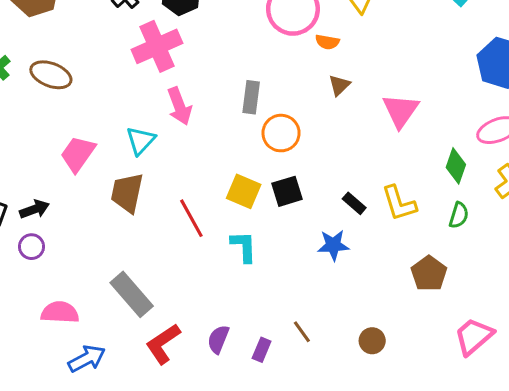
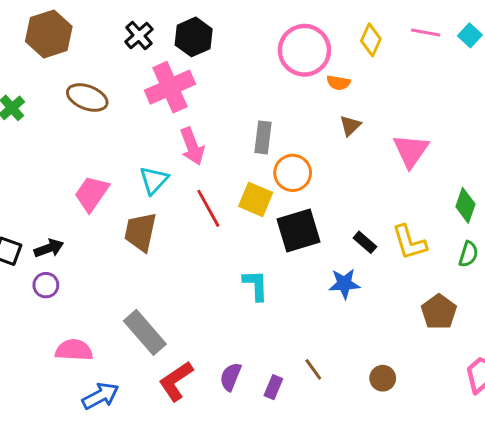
brown ellipse: (51, 75) -> (87, 98), moved
yellow square: (244, 191) -> (256, 199), moved
black square: (287, 191) -> (299, 230), size x1.4
red line: (191, 218) -> (208, 208), moved

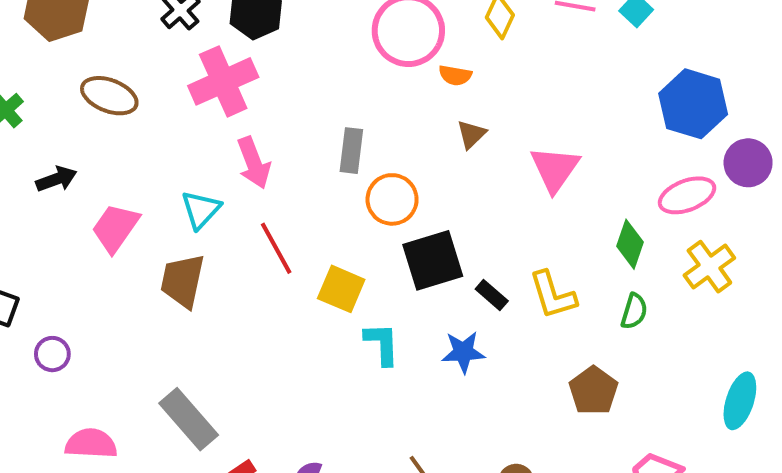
yellow square: (256, 199) -> (341, 289), moved
black square: (299, 230) -> (433, 260), moved
black arrow: (49, 248) -> (56, 179), moved
cyan L-shape: (256, 285) -> (382, 344), moved

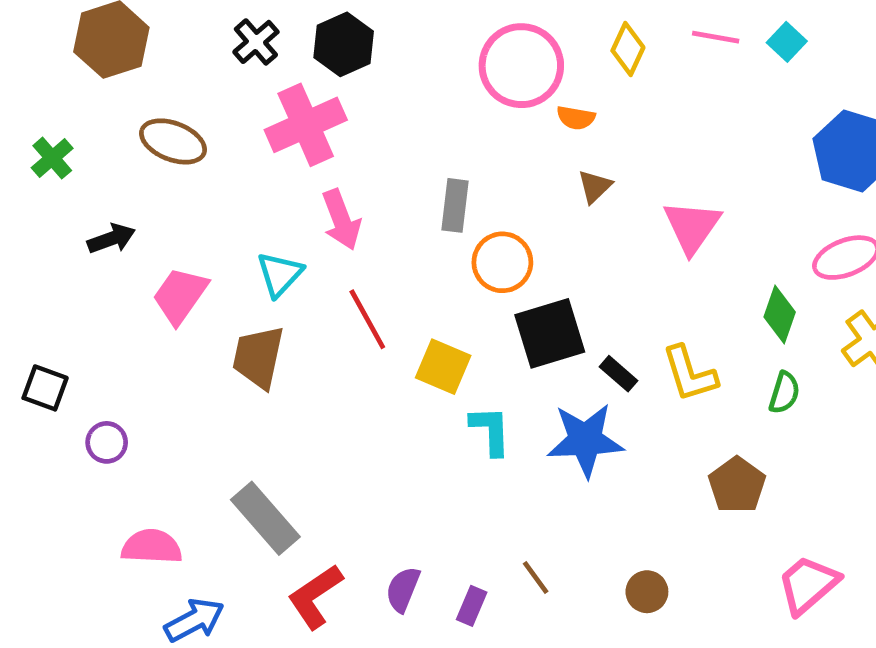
blue star: (463, 352) -> (585, 440), size x1.5

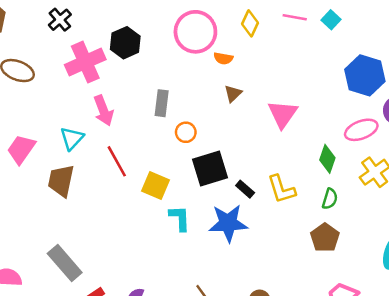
black hexagon: (344, 44) -> (125, 43), moved
orange circle: (502, 262) -> (186, 132), size x0.7
brown pentagon: (737, 485) -> (325, 238), moved

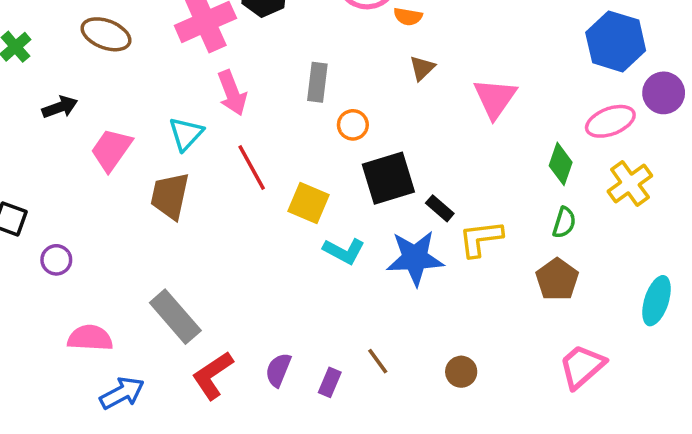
yellow L-shape: (281, 189) -> (481, 239), moved, turned 100
cyan L-shape: (180, 218) -> (344, 251), turned 120

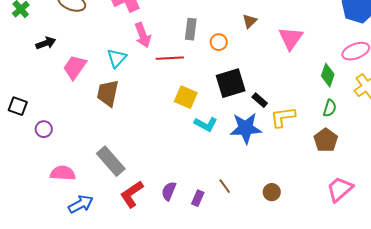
orange circle: (353, 125) -> (219, 42), moved
red line: (252, 167) -> (170, 58), moved, turned -64

